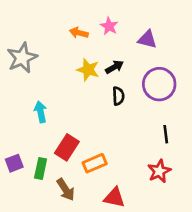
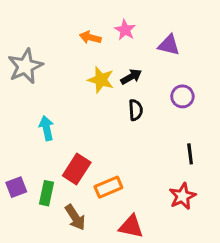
purple circle: (159, 84) -> (182, 96), size x0.6

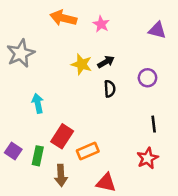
orange arrow: (90, 37) -> (63, 18), moved, size x1.5
purple triangle: (169, 45) -> (157, 30), moved
purple square: (16, 187) -> (13, 151), turned -35
brown arrow: (75, 217) -> (61, 175), turned 30

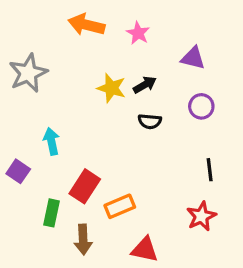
purple triangle: (157, 30) -> (193, 58), moved
black semicircle: (110, 89) -> (150, 121), turned 98
purple square: (13, 151) -> (18, 171), moved

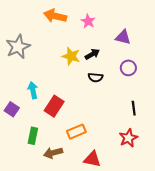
red rectangle: (85, 186) -> (54, 106), moved
brown arrow: (83, 240) -> (53, 153), turned 78

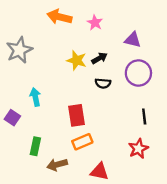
purple circle: (128, 68) -> (138, 73), size x1.5
red rectangle: (54, 106) -> (77, 115), moved, turned -42

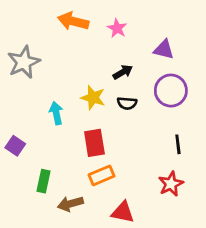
yellow star: (77, 60) -> (93, 98), moved
cyan arrow: (35, 97) -> (56, 113), moved

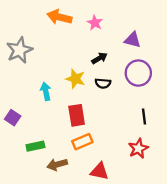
green rectangle: (44, 181) -> (35, 146), turned 66

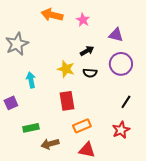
cyan arrow: (46, 91) -> (31, 80), moved
black line: (144, 116) -> (126, 102), turned 40
purple square: (13, 118) -> (11, 103), turned 32
orange rectangle: (82, 142) -> (82, 126), moved

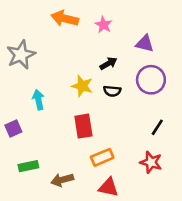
green rectangle: (31, 128) -> (28, 166), moved
red star: (121, 130) -> (151, 162), turned -30

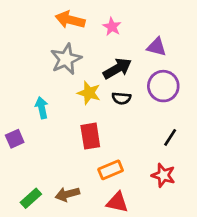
gray star: (21, 55) -> (66, 59), moved
black arrow: (108, 63) -> (117, 69), size x1.5
green rectangle: (28, 166) -> (31, 198), moved, turned -30

